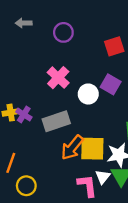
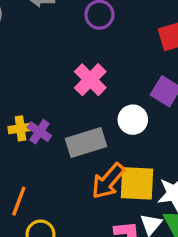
white circle: (88, 94) -> (133, 120), moved

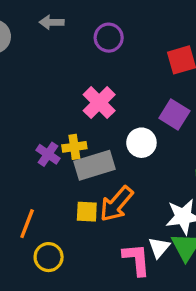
yellow cross: (21, 128) -> (74, 147), moved
yellow square: (137, 183) -> (87, 212), moved, size x0.6

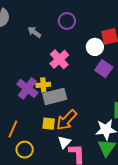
gray arrow: (52, 22) -> (34, 32), moved, turned 32
white circle: (141, 143) -> (95, 47), moved
purple cross: (48, 154) -> (27, 88), size x1.5
white triangle: (159, 247) -> (64, 142), moved

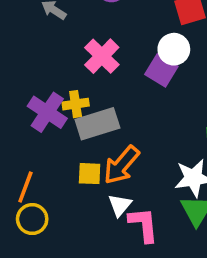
white circle: (95, 47) -> (174, 49), moved
purple square: (104, 69) -> (161, 70), moved
yellow circle: (25, 150) -> (32, 219), moved

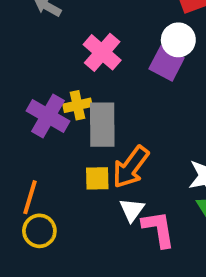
gray rectangle: (97, 124) -> (102, 125), turned -69

